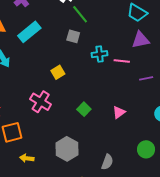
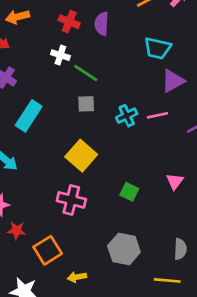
yellow square: (58, 72) -> (81, 156), size x1.6

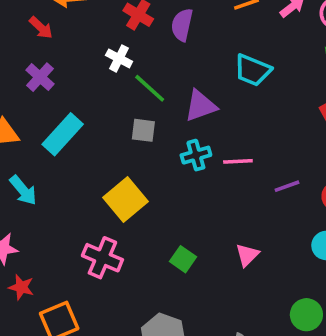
purple triangle: (173, 81) -> (201, 106), moved

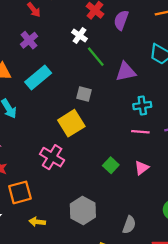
gray square: (143, 130) -> (84, 94), moved
cyan cross: (196, 155) -> (142, 106), moved
pink line: (238, 161) -> (140, 132), moved
green square: (183, 259) -> (111, 165), moved

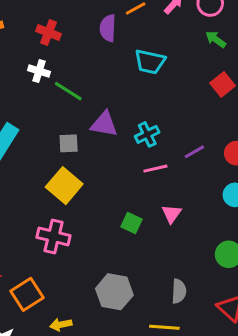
purple semicircle: (121, 20) -> (108, 28), moved
purple triangle: (126, 72) -> (104, 124), moved, turned 40

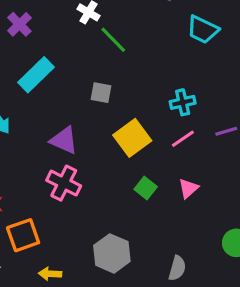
purple triangle: (104, 124) -> (64, 140), moved
pink line: (155, 169) -> (183, 139), turned -35
yellow square: (64, 186) -> (132, 138), moved

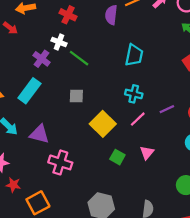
purple cross: (19, 24) -> (41, 59), moved
cyan trapezoid: (203, 30) -> (134, 55), moved, turned -95
cyan cross: (183, 102) -> (134, 94), turned 35
purple triangle: (64, 140) -> (39, 134), moved

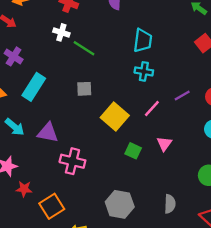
purple cross: (41, 59) -> (14, 56), moved
cyan cross: (134, 94) -> (144, 71), moved

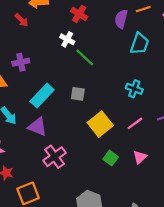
cyan trapezoid: (143, 40) -> (139, 44), moved
purple cross: (14, 56) -> (21, 62), moved, turned 35
cyan rectangle: (34, 87) -> (42, 96), moved
pink cross: (72, 161) -> (55, 157), turned 30

